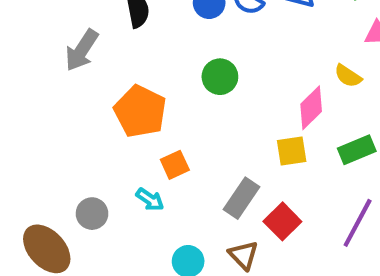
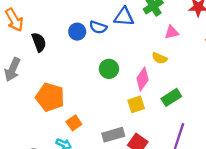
green circle: (220, 77) -> (109, 69), moved
gray rectangle: (241, 198) -> (113, 135), turned 50

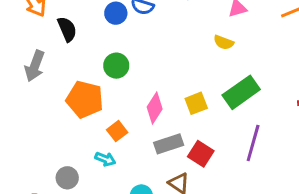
green circle: (109, 69) -> (116, 66), moved
pink diamond: (143, 79) -> (155, 108), moved
green rectangle: (171, 97) -> (241, 92), size x1.4

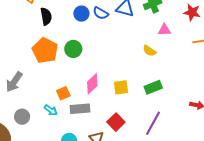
gray arrow: (35, 66) -> (14, 82), moved
green rectangle: (241, 92) -> (153, 87), size x0.7
orange pentagon: (85, 99) -> (45, 50), moved
gray rectangle: (169, 144) -> (80, 109), moved

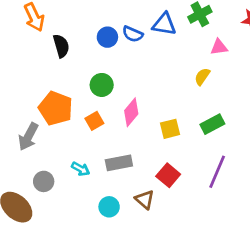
orange pentagon: (45, 50) -> (56, 108), moved
yellow semicircle: (149, 51) -> (202, 77), turned 96
pink diamond: (92, 84) -> (131, 112), moved
orange square: (63, 93) -> (94, 121), moved

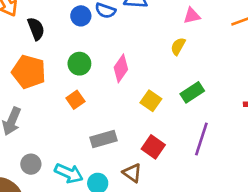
orange pentagon: (56, 108) -> (29, 72), moved
pink diamond: (131, 112) -> (121, 68), moved
yellow square: (170, 129) -> (151, 101), turned -36
cyan arrow: (81, 169) -> (69, 173), moved, size x1.5

